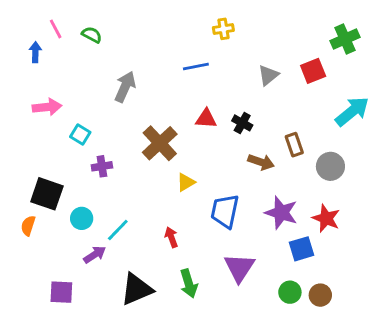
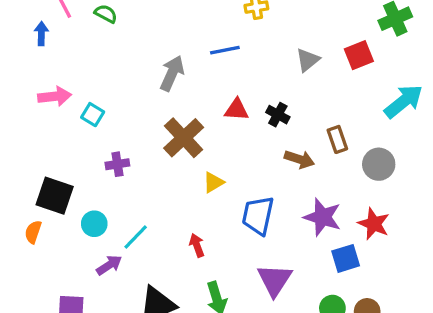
gray arrow: (125, 87) -> (172, 73), moved
cyan square: (80, 135) -> (93, 115), moved

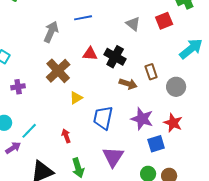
gray triangle: (308, 60) -> (133, 24), turned -42
black cross: (278, 115) -> (115, 57), size x1.5

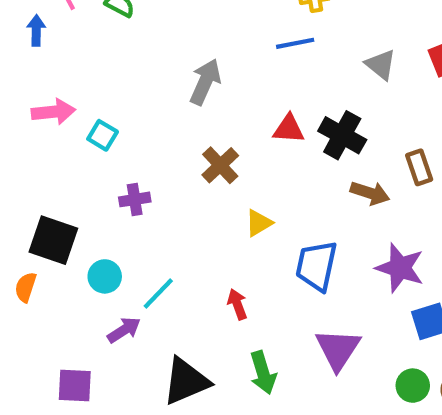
blue line: (83, 18) -> (295, 43), moved
brown cross: (58, 71) -> (220, 165), size x0.7

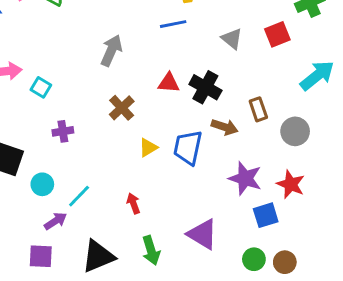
blue trapezoid: (316, 266) -> (188, 148), moved
purple triangle: (338, 349) -> (202, 234), turned -32
purple square: (75, 386) -> (41, 256), moved

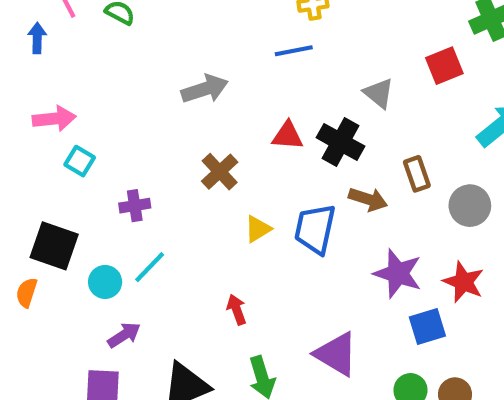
gray triangle: (232, 39) -> (379, 93), moved
gray arrow: (111, 51) -> (205, 89), turned 48
cyan square: (41, 87) -> (80, 161), moved
cyan line: (79, 196) -> (150, 267), moved

